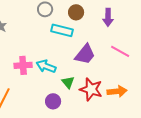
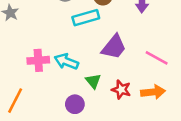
cyan rectangle: (62, 30) -> (86, 18), turned -30
pink line: (120, 51) -> (157, 58), moved
red star: (91, 89) -> (121, 90), size x0.7

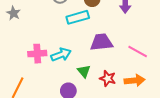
purple trapezoid: (114, 47) -> (101, 42), turned -135
cyan arrow: (66, 62) -> (61, 55), turned 138

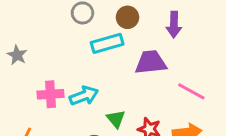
gray star: (13, 13) -> (17, 55), moved
purple trapezoid: (101, 42) -> (151, 62), moved

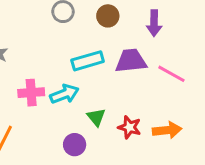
cyan rectangle: (107, 43) -> (88, 61), moved
pink line: (191, 91) -> (171, 74), moved

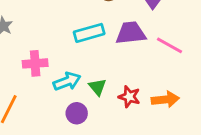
cyan arrow: (64, 94) -> (67, 81), moved

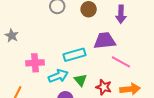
cyan rectangle: (89, 33) -> (74, 55), moved
pink line: (169, 45) -> (121, 62), moved

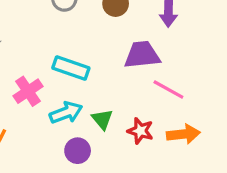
cyan rectangle: (74, 55) -> (71, 68), moved, turned 35
pink cross: (35, 63) -> (28, 91), turned -30

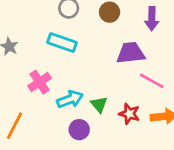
cyan rectangle: (71, 68) -> (62, 42), moved

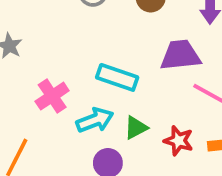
cyan rectangle: (62, 42) -> (117, 77), moved
green triangle: (99, 105) -> (136, 128), turned 42

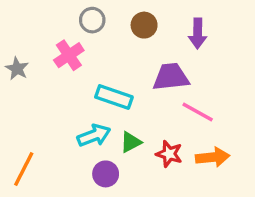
pink cross: (52, 96) -> (69, 55), moved

